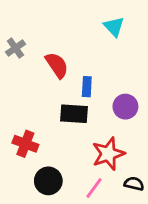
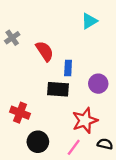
cyan triangle: (114, 27) -> (89, 21), turned 42

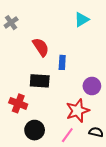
gray cross: (12, 38) -> (11, 23), moved
purple circle: (98, 84) -> (92, 86), moved
black rectangle: (58, 89) -> (40, 81), moved

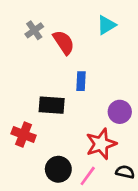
gray cross: (11, 23) -> (34, 30), moved
red semicircle: (41, 47) -> (64, 42), moved
black circle: (35, 130) -> (58, 169), moved

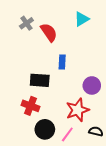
red cross: (24, 135) -> (31, 106), moved

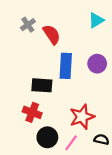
cyan triangle: (82, 19) -> (96, 20), moved
blue rectangle: (62, 62) -> (66, 66), size x1.6
purple circle: (92, 85) -> (97, 64), moved

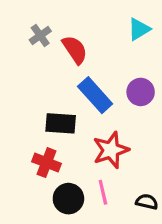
blue rectangle: (66, 66) -> (95, 95), turned -45
red star: (82, 117) -> (111, 150), moved
pink line: (71, 143) -> (103, 192), moved, turned -49

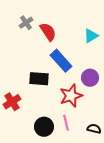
cyan triangle: (139, 29) -> (91, 36), moved
purple circle: (141, 92) -> (90, 78), moved
red cross: (47, 163) -> (12, 102), moved, turned 36

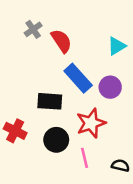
purple circle: (90, 78) -> (110, 87), moved
red cross: (12, 102) -> (15, 131), turned -30
black circle: (44, 127) -> (56, 140), moved

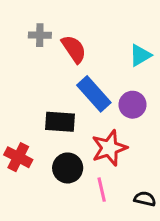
gray cross: (33, 29) -> (40, 35), turned 36

